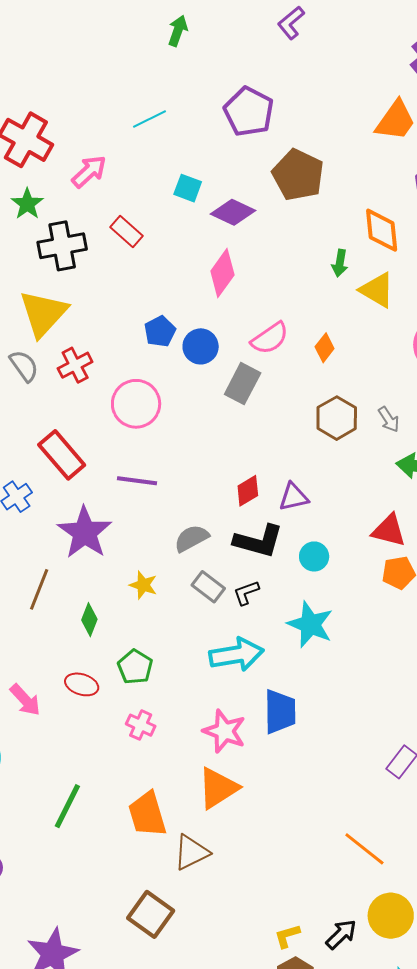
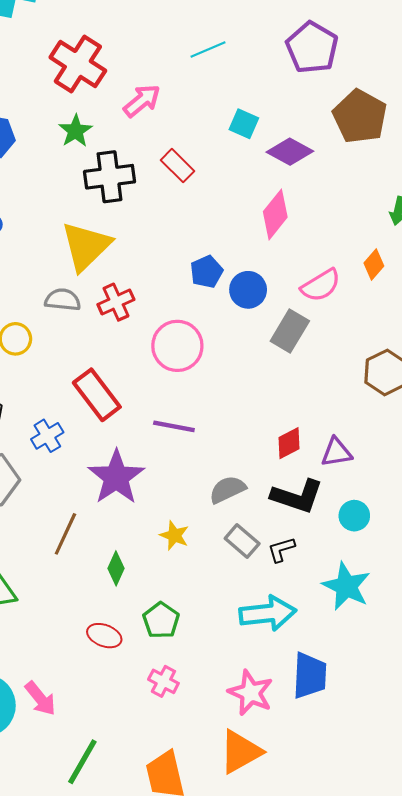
orange diamond: (325, 348) -> (374, 265), moved
gray semicircle: (24, 366) -> (63, 300), turned -52
pink arrow: (25, 700) -> (40, 699), moved

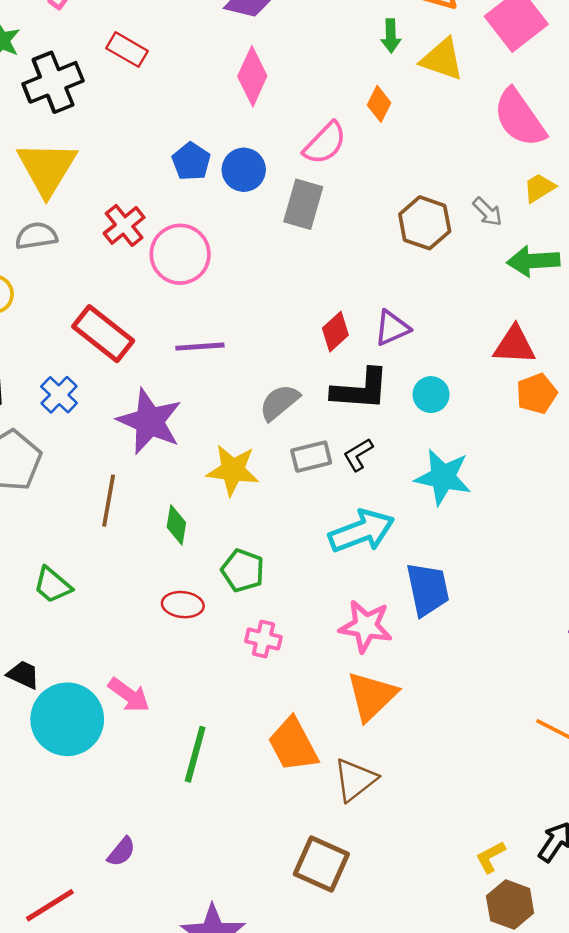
red cross: (116, 302) -> (124, 225), moved
yellow star: (174, 535) -> (233, 470), size x1.5
gray rectangle: (242, 541) -> (311, 457), turned -40

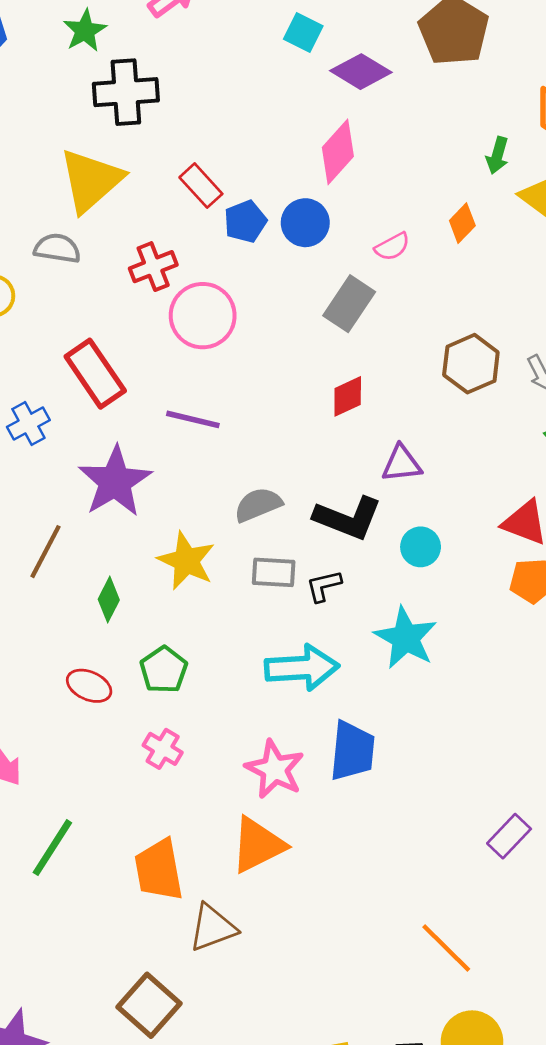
red rectangle: (127, 50) -> (201, 186), moved
pink semicircle: (325, 143) -> (392, 247), size x0.7
blue circle: (244, 170) -> (305, 223), moved
red diamond: (335, 332) -> (348, 396), moved

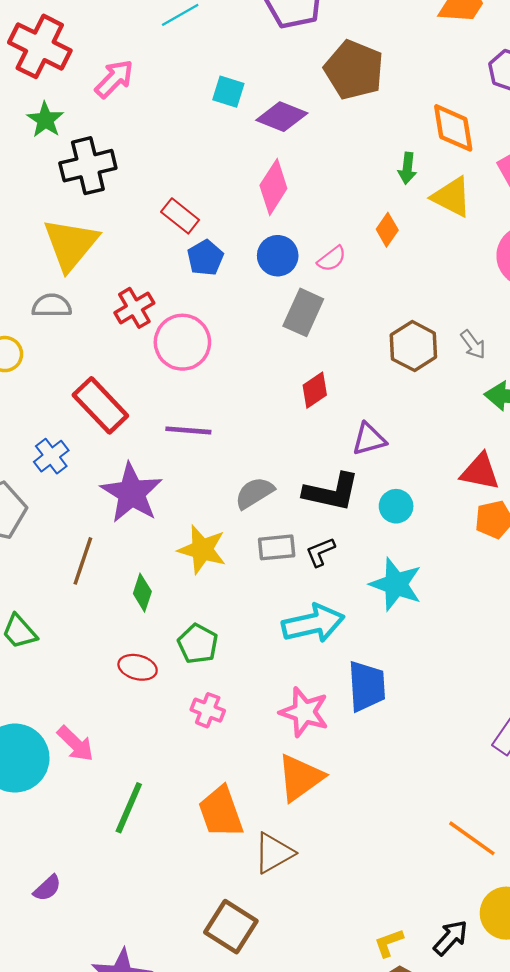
red rectangle: (201, 186) -> (180, 216), moved
blue circle: (305, 223) -> (278, 256), moved

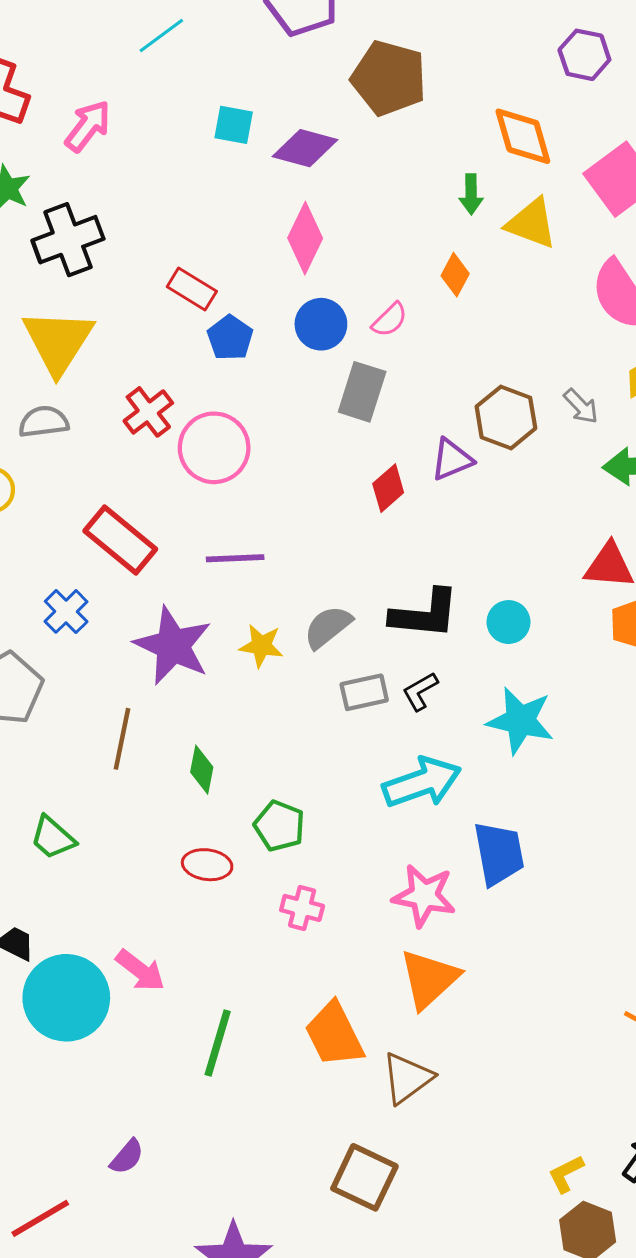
purple triangle: (369, 439) -> (452, 459), moved
yellow star: (202, 550) -> (261, 646), moved, size x0.7

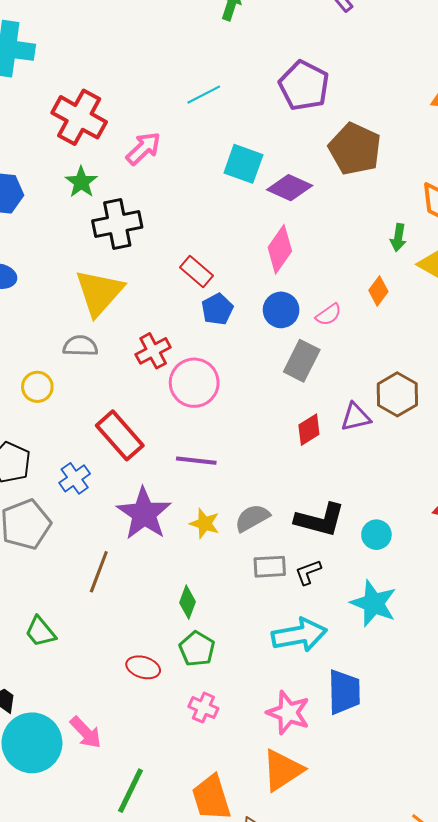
cyan square: (234, 125) -> (243, 164), size x1.4
green diamond: (202, 770) -> (187, 602), moved

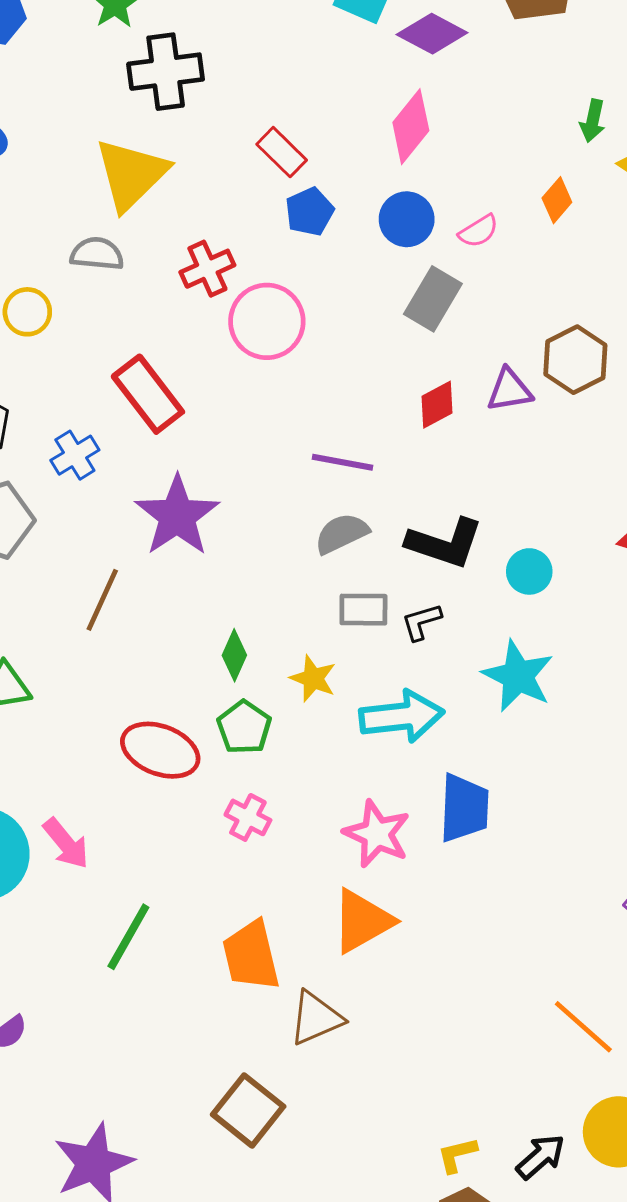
purple line: (196, 461) -> (343, 462), moved
yellow star: (205, 523) -> (313, 678), moved
red ellipse: (143, 667) -> (160, 750), size x1.5

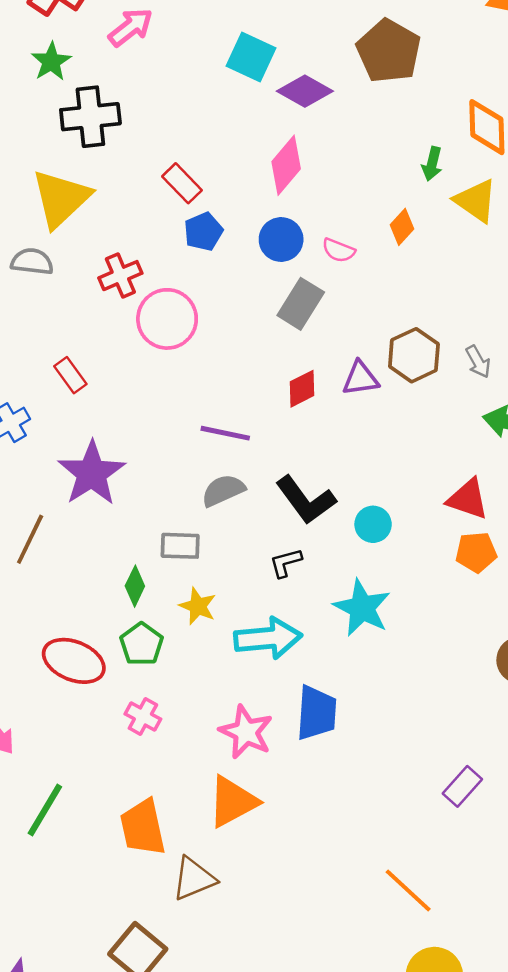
pink semicircle: (479, 231) -> (339, 250), turned 52
red rectangle: (148, 394) -> (70, 375), size x0.6
black L-shape: (445, 543) -> (306, 500), turned 34
gray rectangle: (363, 610) -> (180, 546), moved

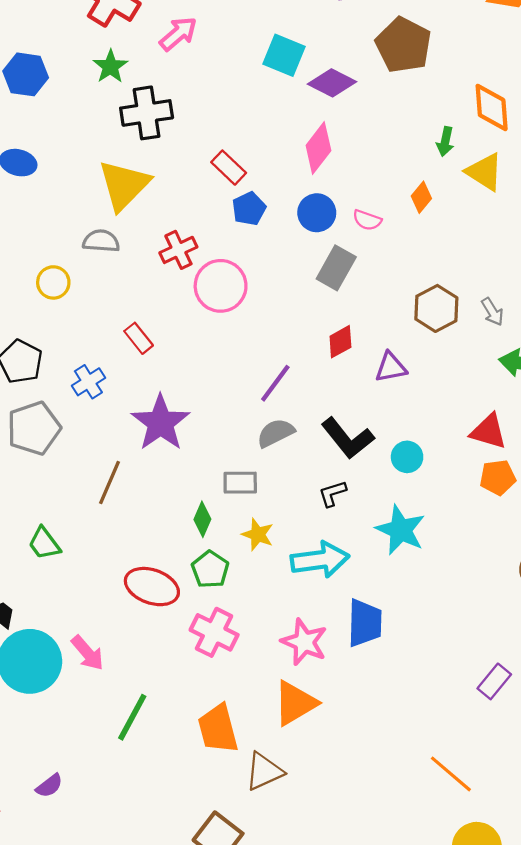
purple triangle: (360, 378) -> (391, 367), moved
purple line: (225, 433) -> (275, 383), turned -63
pink cross: (143, 717) -> (214, 632), size x1.5

